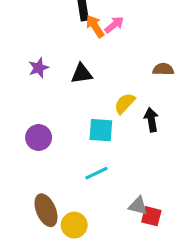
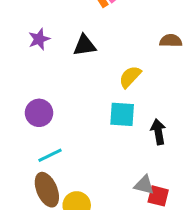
black arrow: (151, 120) -> (158, 132), moved
cyan square: (101, 130) -> (122, 114), moved
cyan line: (96, 173) -> (50, 155), moved

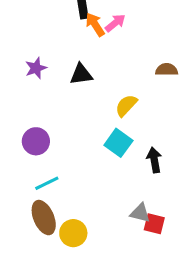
cyan square: (122, 114) -> (118, 143), turned 32

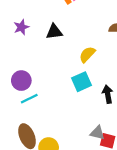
cyan square: (118, 143) -> (82, 82), turned 30
cyan line: (47, 183) -> (29, 99), moved

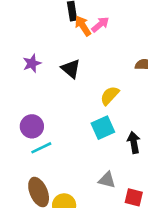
black triangle: (54, 32) -> (71, 69), turned 48
gray triangle: (97, 133) -> (107, 180), moved

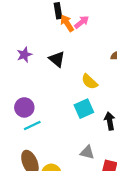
yellow semicircle: (110, 96) -> (90, 82), turned -90

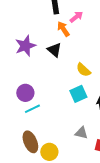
orange arrow: (67, 23) -> (63, 29), moved
purple star: (24, 55) -> (25, 46), size x1.5

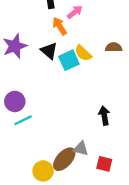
yellow semicircle: (83, 70) -> (83, 53), moved
cyan square: (78, 94) -> (69, 60), moved
brown ellipse: (30, 142) -> (64, 159), moved, turned 65

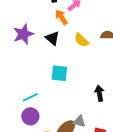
cyan square: (69, 60) -> (59, 73), moved, turned 30
purple circle: (15, 101) -> (30, 116), moved

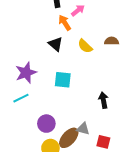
purple star: (23, 34) -> (26, 73), moved
cyan line: (30, 97) -> (21, 98), moved
purple circle: (30, 116) -> (46, 124), moved

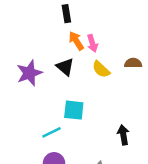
pink arrow: (78, 10) -> (92, 43), moved, turned 112
purple star: (26, 73) -> (29, 73), moved
cyan line: (21, 98) -> (52, 132), moved

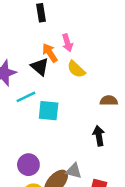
orange arrow: (76, 41) -> (50, 53), moved
brown semicircle: (133, 63) -> (109, 101), moved
cyan line: (52, 132) -> (26, 97), moved

